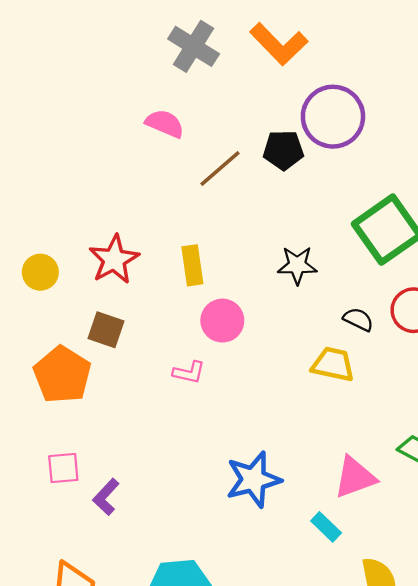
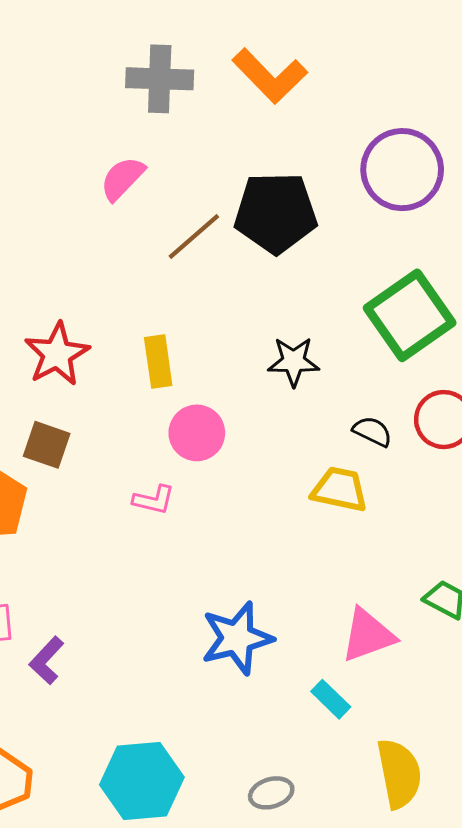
gray cross: (194, 46) -> (160, 79), turned -30
purple circle: (333, 117) -> (402, 170), moved
pink semicircle: (165, 124) -> (122, 179), turned -69
black pentagon: (283, 150) -> (276, 213), size x1.6

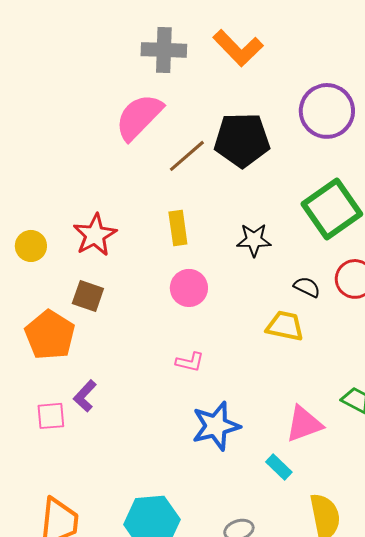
pink semicircle: (122, 179) -> (139, 117), size x1.6
yellow rectangle: (158, 361) -> (178, 228), moved
pink L-shape: (154, 500) -> (190, 362), moved
purple L-shape: (47, 660) -> (85, 396), moved

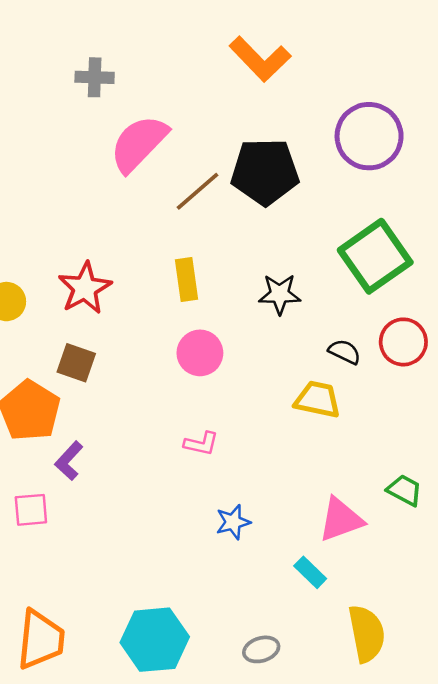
gray cross: (164, 50) -> (95, 77), moved, size x0.7
purple L-shape: (85, 396) -> (69, 461), moved
blue star: (216, 426) -> (233, 522), size x0.6

